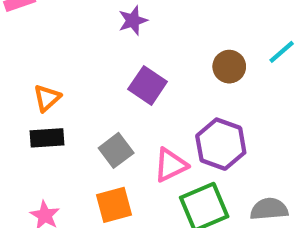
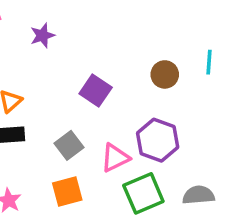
purple star: (133, 20) -> (42, 35), moved
cyan line: (282, 52) -> (209, 62), turned -45

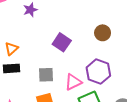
gray square: (69, 145) -> (46, 75), turned 35

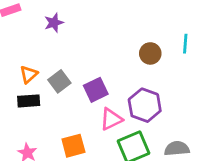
purple square: (62, 42) -> (96, 90), moved, turned 30
gray square: (46, 75) -> (59, 81), moved, turned -35

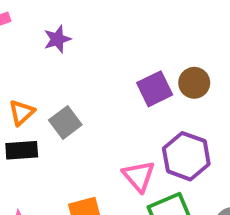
purple square: (96, 90) -> (155, 89), moved
pink triangle: (111, 119) -> (139, 176), turned -45

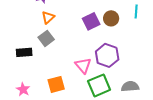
orange triangle: (22, 113) -> (48, 17), moved

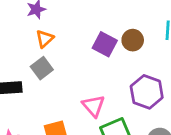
purple square: (91, 21) -> (105, 44), turned -36
purple hexagon: (107, 55) -> (147, 92), moved

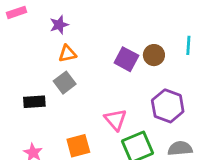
orange triangle: (45, 39) -> (67, 54), turned 30

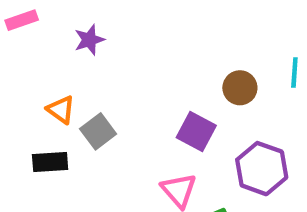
orange triangle: (67, 54) -> (61, 110), moved, turned 48
purple square: (126, 59) -> (196, 131), moved

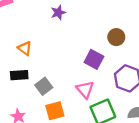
purple star: (89, 40) -> (58, 13), moved
gray square: (98, 131) -> (44, 86), moved

